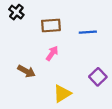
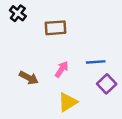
blue line: (88, 32) -> (96, 62), moved
pink arrow: (52, 53) -> (62, 69), moved

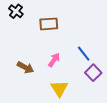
blue line: (96, 62) -> (84, 54), turned 56
yellow triangle: (68, 102) -> (59, 89), turned -30

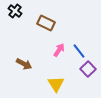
brown rectangle: (49, 24) -> (46, 23), turned 30
pink arrow: (54, 60) -> (59, 50), moved

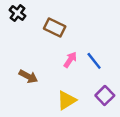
purple square: (88, 69) -> (105, 96), moved
yellow triangle: (56, 84) -> (67, 100), turned 30

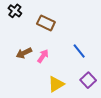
pink arrow: (70, 60) -> (43, 56), moved
brown arrow: (28, 76) -> (24, 53), moved, turned 126

